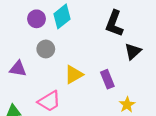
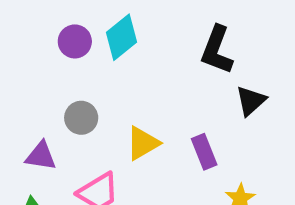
gray circle: (46, 49) -> (81, 118), moved
purple triangle: (18, 69) -> (41, 156), moved

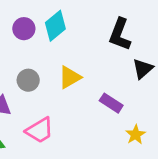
yellow triangle: (143, 143) -> (70, 77), moved
purple rectangle: (204, 152) -> (111, 103), turned -35

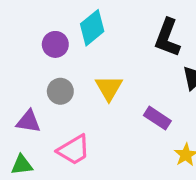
purple circle: (24, 29) -> (55, 44), moved
yellow triangle: (70, 77) -> (109, 88), turned -30

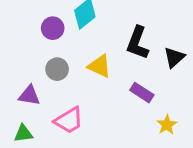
black L-shape: (167, 38) -> (138, 43), moved
yellow triangle: (109, 88) -> (100, 66), turned -35

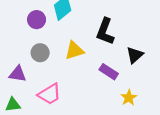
black triangle: (174, 57) -> (135, 55), moved
yellow triangle: (100, 66) -> (74, 50), turned -42

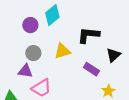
black L-shape: (105, 31) -> (88, 35), turned 75
purple triangle: (18, 74) -> (25, 71), moved

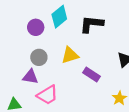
black L-shape: (88, 35) -> (91, 24), moved
purple rectangle: (91, 69) -> (91, 75), moved

